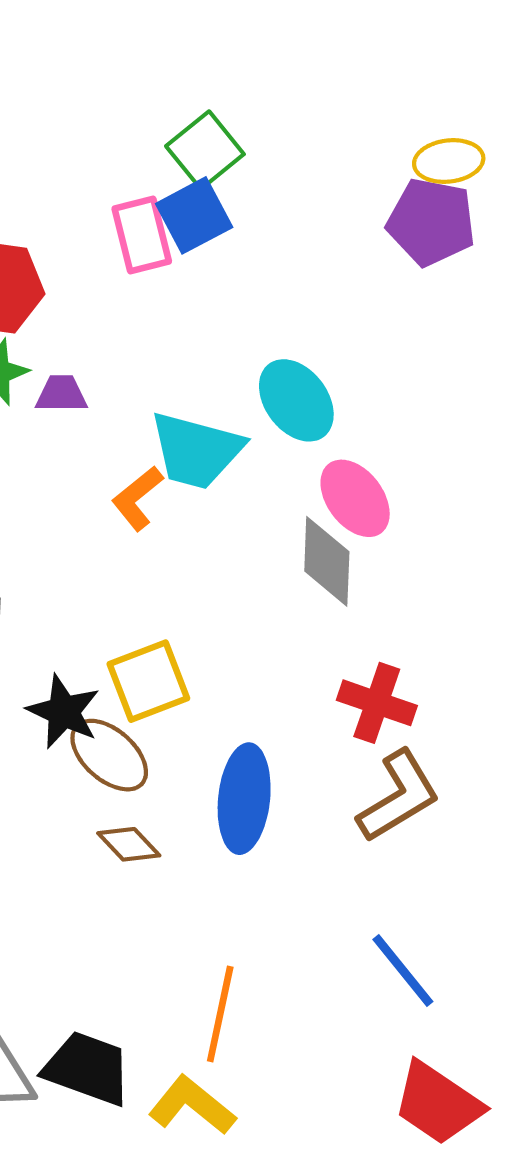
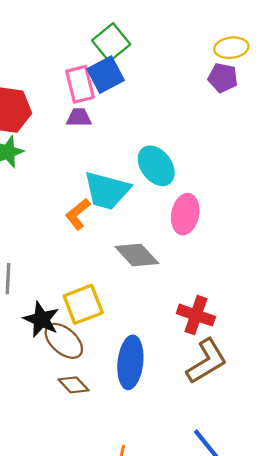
purple pentagon: (431, 222) -> (223, 78), size x0.7
purple trapezoid: (61, 394) -> (79, 117), moved
pink ellipse: (355, 498) -> (185, 214), turned 48
gray diamond: (327, 561) -> (137, 255), moved, turned -45

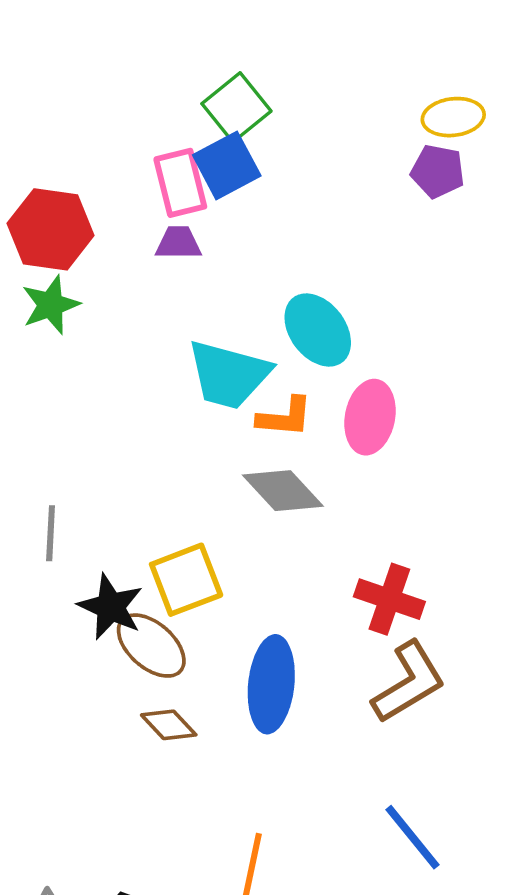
orange L-shape: (78, 214) -> (285, 417), moved, turned -136

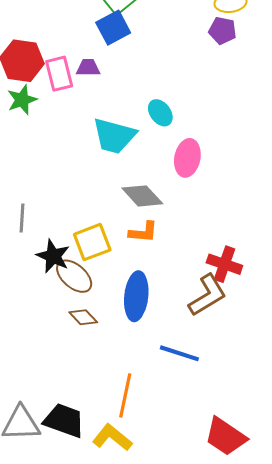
pink rectangle: (180, 183) -> (59, 74), moved
cyan ellipse: (318, 330) -> (160, 113), size x0.7
orange L-shape: (285, 417) -> (143, 232), moved
red cross: (389, 599) -> (224, 264), moved
blue line: (413, 837) -> (179, 353), moved, turned -33

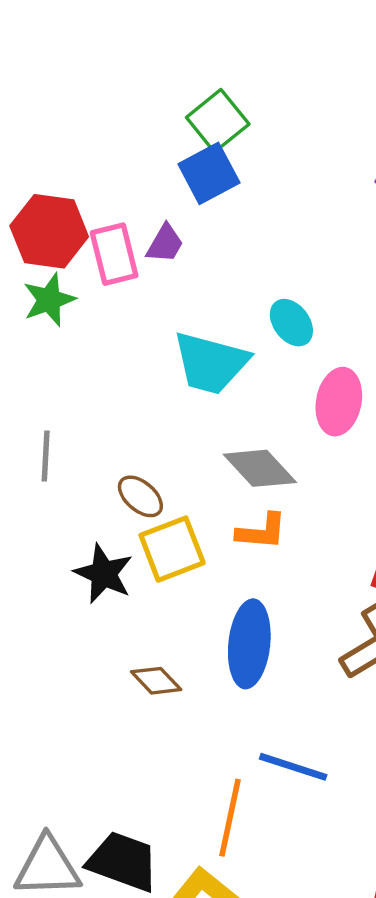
purple trapezoid: (88, 68) -> (165, 244), turned 120
gray line: (22, 218) -> (46, 456), moved
brown ellipse: (74, 276) -> (140, 496), moved, size x0.7
blue line: (179, 353) -> (293, 767), moved

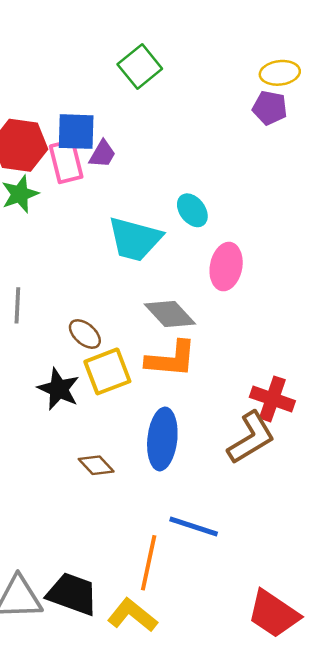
blue square: (209, 173) -> (76, 132), moved, turned 30
orange L-shape: (262, 532) -> (171, 359), size x1.4

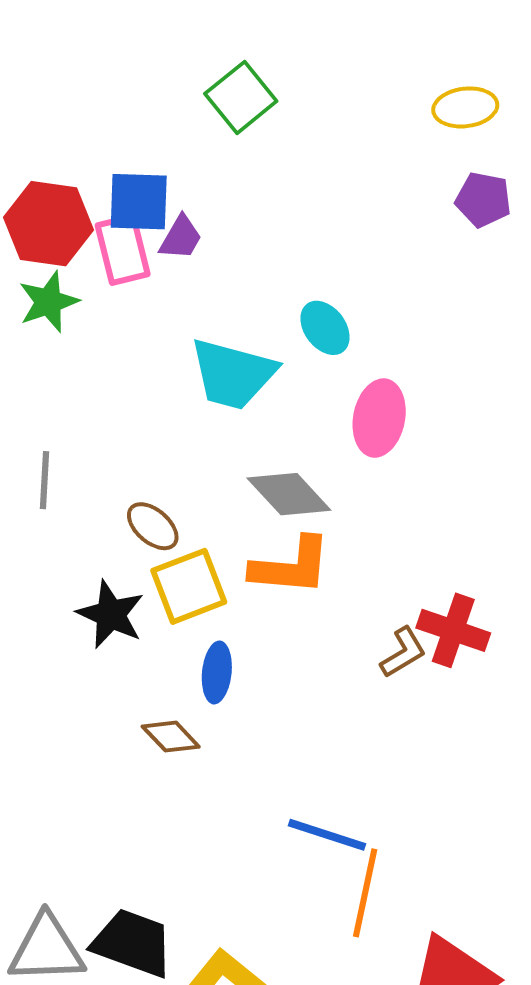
purple pentagon: (270, 108) -> (483, 200), moved
brown L-shape: (251, 438) -> (403, 652), moved, size x0.6
blue ellipse: (162, 439) -> (217, 672), moved, size x0.6
orange line: (149, 563) -> (365, 893), moved

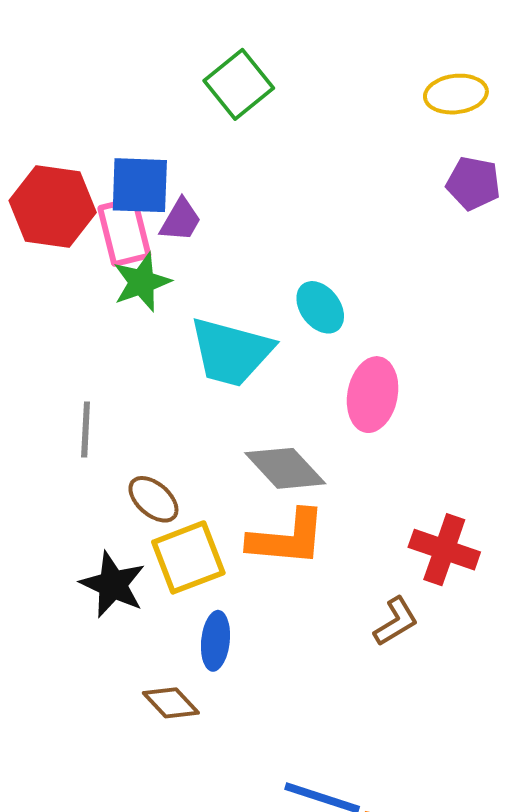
green star: (48, 302) -> (142, 282), moved
gray line: (44, 480) -> (86, 429), moved
red cross: (453, 630) -> (444, 550), moved

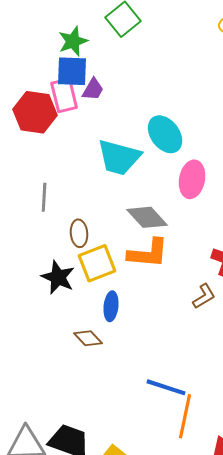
red hexagon: (53, 207) -> (35, 112), moved
green star: (142, 282) -> (73, 41), moved
cyan ellipse: (320, 307) -> (165, 134), size x1.4
brown ellipse: (153, 499) -> (79, 233), turned 44

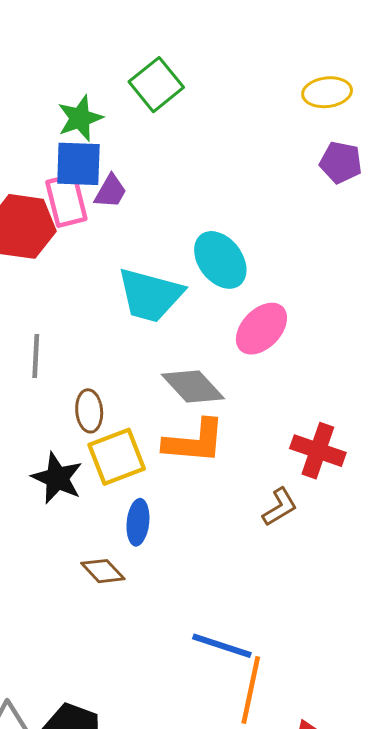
pink ellipse: (192, 179) -> (261, 329), turned 33

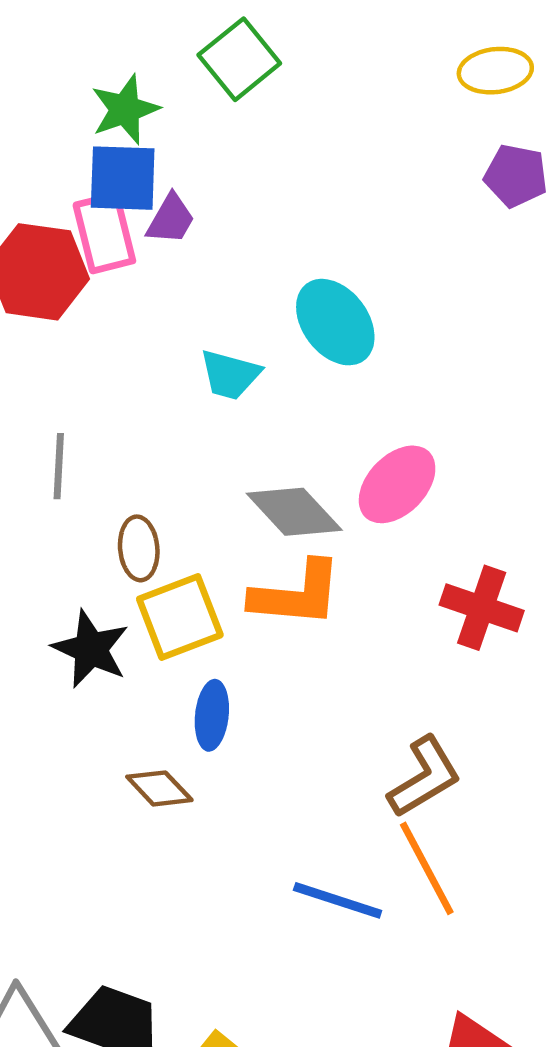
cyan trapezoid: (150, 295) -> (230, 375), size x0.6
pink ellipse: (261, 329) -> (397, 484), moved
brown L-shape: (280, 507) -> (424, 777), moved, size x1.4
orange line: (251, 690) -> (427, 868), moved, turned -40

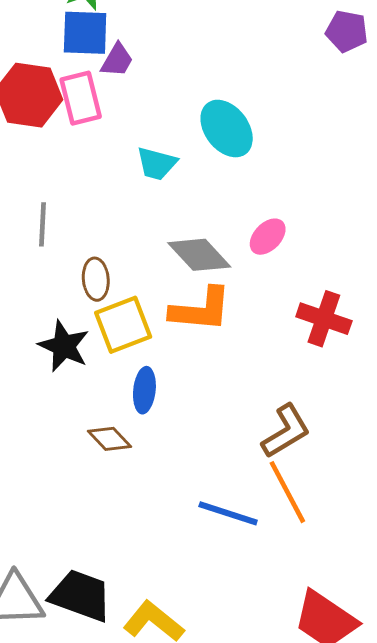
pink rectangle: (104, 233) -> (81, 98), moved
pink ellipse: (397, 484) -> (268, 237), size x0.7

